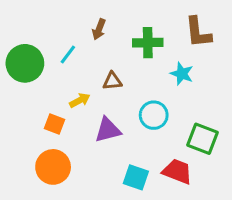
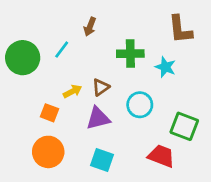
green cross: (148, 43) -> (130, 54), moved
brown triangle: (112, 81) -> (101, 87), moved, turned -30
cyan square: (136, 177) -> (102, 160), moved

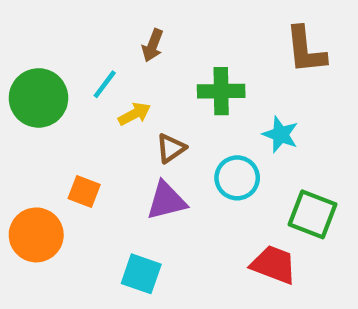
cyan star: (165, 67) -> (281, 134), moved
yellow arrow: (72, 91) -> (134, 114), moved
orange circle: (48, 152) -> (36, 235), moved
cyan square: (102, 160) -> (141, 274), moved

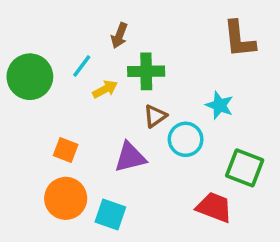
green cross: (221, 91) -> (146, 71), moved
brown triangle: (171, 148) -> (155, 116), moved
orange circle: (36, 235) -> (66, 198), moved

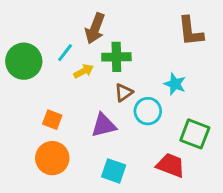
brown arrow: (119, 36) -> (95, 28), size x1.5
cyan square: (110, 214) -> (114, 171), moved

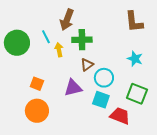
cyan line: (65, 53) -> (46, 37), turned -64
yellow arrow: (84, 71) -> (59, 50), turned -72
cyan star: (175, 84) -> (135, 59), moved
cyan square: (114, 171) -> (101, 100), moved

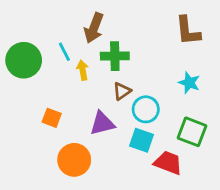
orange circle: (37, 111) -> (74, 160), moved

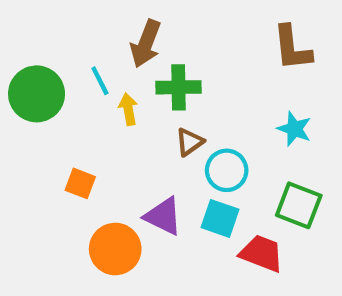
purple triangle: (102, 123) -> (163, 216), moved, turned 40

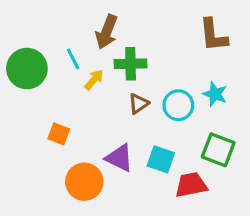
yellow arrow: (128, 109) -> (94, 80), turned 50
cyan circle: (227, 170) -> (178, 105), moved
red trapezoid: (262, 253) -> (191, 185), turned -32

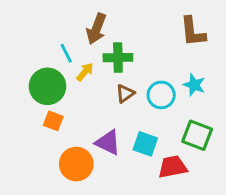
green circle: (27, 69) -> (47, 86), moved

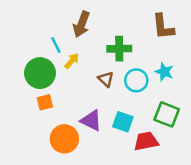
green cross: (118, 58) -> (119, 49), moved
brown triangle: (125, 94) -> (106, 79), turned -42
orange square: (53, 121) -> (45, 102), turned -35

